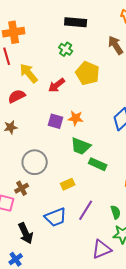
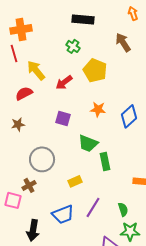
orange star: (76, 118) -> (98, 109), moved
green rectangle: (98, 164) -> (105, 161), turned 54
black arrow: (26, 233) -> (33, 230), turned 35

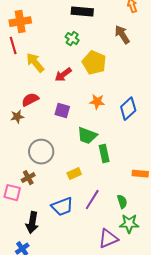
red semicircle: (24, 93) -> (30, 100), moved

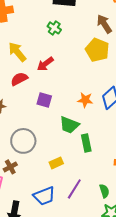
yellow pentagon: (94, 63) -> (97, 50), moved
red semicircle: (30, 100) -> (19, 79), moved
orange star: (97, 102) -> (85, 100), moved

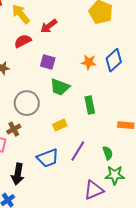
green trapezoid: (69, 125) -> (60, 87), moved

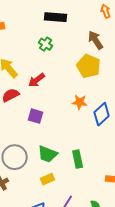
orange star: (89, 62) -> (80, 102), moved
green trapezoid: (60, 87) -> (48, 154), moved

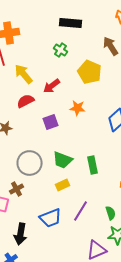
yellow pentagon: (89, 66) -> (90, 72), moved
orange star: (80, 102) -> (78, 108), moved
purple square: (36, 116) -> (50, 122), turned -35

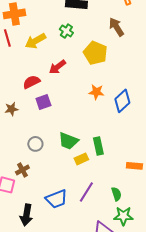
yellow arrow: (24, 74) -> (35, 41), moved, turned -80
orange star: (78, 108) -> (96, 92), moved
purple square: (50, 122) -> (43, 102), moved
gray circle: (30, 163) -> (35, 144), size x0.6
yellow rectangle: (62, 185) -> (81, 159), moved

